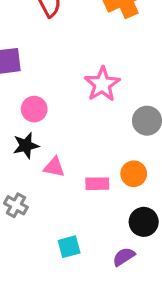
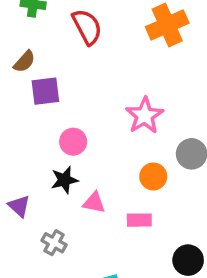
orange circle: (134, 174) -> (153, 176), moved

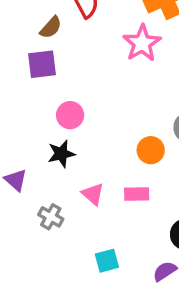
brown semicircle: (24, 62) -> (51, 27), moved
pink star: (145, 116) -> (142, 43), moved
pink triangle: (94, 203) -> (93, 194), moved, turned 30

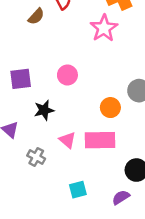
purple square: (42, 64) -> (21, 79), moved
pink circle: (70, 115) -> (67, 75), moved
pink rectangle: (137, 194) -> (100, 140), size x1.6

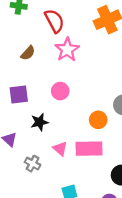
brown semicircle: (36, 16) -> (28, 53), moved
pink star: (104, 28) -> (67, 50), moved

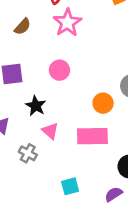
black star: (39, 122) -> (36, 106), turned -30
pink triangle: (60, 149) -> (50, 131), moved

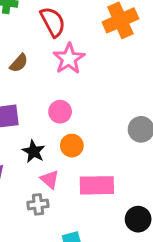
orange circle: (103, 103) -> (72, 146), moved
gray cross: (28, 153) -> (38, 204), moved, turned -36

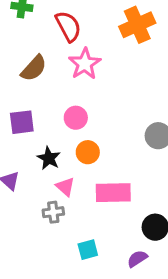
brown semicircle: (19, 63) -> (34, 68), size x1.4

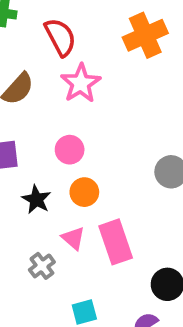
pink triangle: (65, 187) -> (73, 238), moved
pink rectangle: (113, 193) -> (116, 242), turned 72
gray cross: (53, 212) -> (42, 266), turned -30

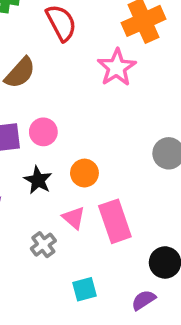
pink star: (81, 83) -> (117, 67), moved
pink circle: (70, 150) -> (43, 132), moved

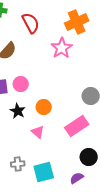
pink rectangle: (115, 221) -> (77, 126), moved, turned 75
gray cross: (43, 245) -> (18, 164), moved, turned 32
cyan square: (84, 289) -> (44, 172), size x1.5

